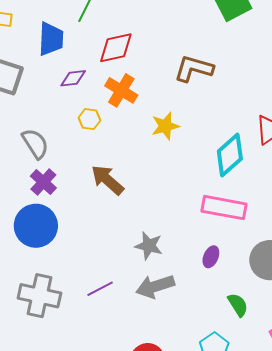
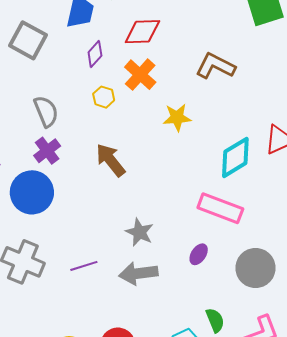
purple diamond: (73, 78) -> (95, 54), turned -52
green semicircle: (238, 305) -> (215, 320), moved

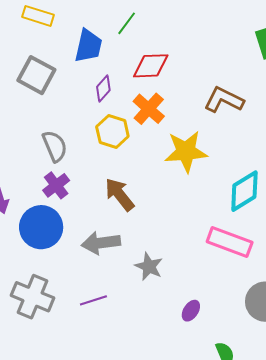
yellow hexagon: (104, 97) -> (112, 131), size x1.5
yellow star: (177, 117) -> (186, 151), size x1.5
purple ellipse: (199, 254) -> (191, 311), moved
gray arrow: (138, 273) -> (101, 243), moved

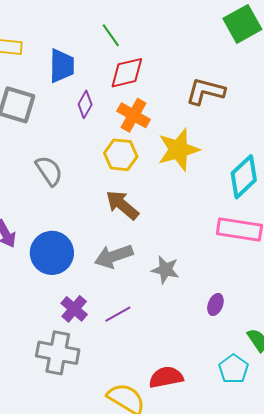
green line: (127, 23) -> (111, 35), moved, turned -60
yellow hexagon: (112, 131) -> (121, 155), moved
purple cross: (56, 185) -> (74, 309), moved
gray cross: (33, 297) -> (58, 353), moved

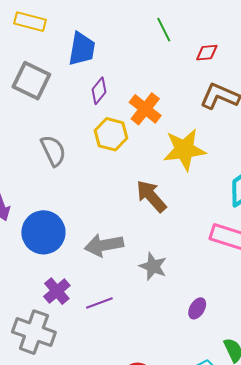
green line: (111, 35) -> (164, 30), moved
red diamond: (127, 73) -> (207, 53), moved, size x0.6
yellow hexagon: (121, 155) -> (111, 134), moved
brown arrow: (122, 205) -> (151, 196), moved

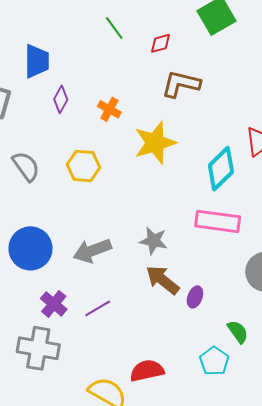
orange cross: (145, 109) -> (109, 109), size x0.7
yellow hexagon: (111, 134) -> (83, 166), moved
brown arrow: (151, 196) -> (163, 280), moved
gray star: (153, 266) -> (154, 241), moved

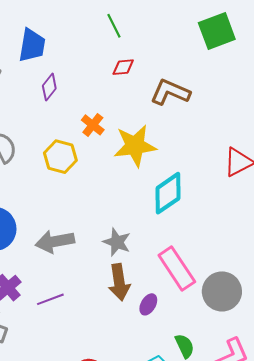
red diamond: (160, 43) -> (123, 67), moved
orange cross: (109, 109) -> (93, 125), moved
cyan diamond: (221, 169) -> (168, 193), moved
pink rectangle: (218, 221) -> (177, 269), moved, turned 39
brown arrow: (163, 280) -> (119, 282), turned -147

